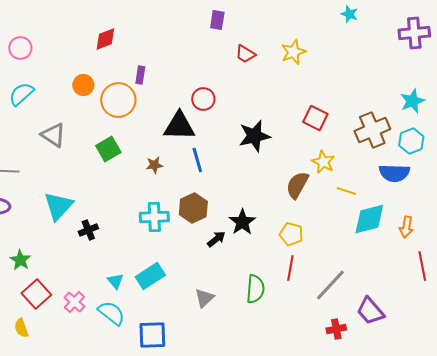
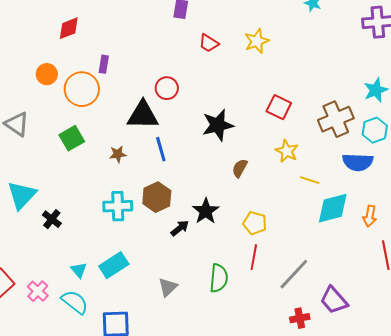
brown semicircle: (297, 185) -> (240, 168), moved, size x0.7
black cross: (88, 230) -> (52, 219), turned -30

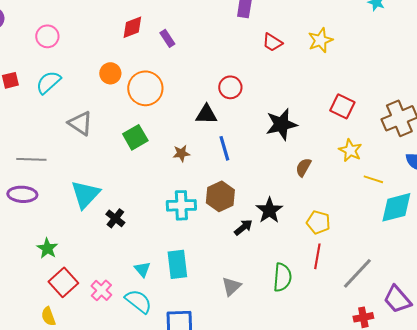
purple rectangle: (104, 64) -> (167, 38), moved, turned -42
black triangle: (143, 115) -> (206, 114), size x0.7
cyan rectangle: (114, 265) -> (177, 264), turned -64

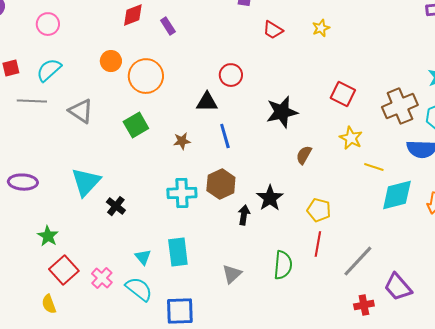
yellow star: (320, 40) -> (321, 28), size x0.7
gray line: (31, 159) -> (32, 101), moved
black arrow: (243, 227) -> (244, 215), turned -42

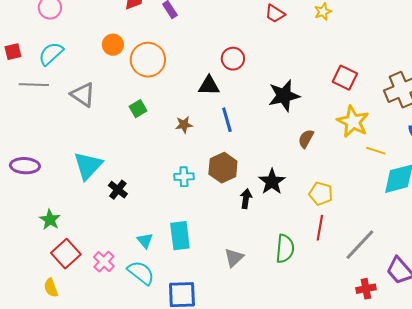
green square: (136, 125) -> (138, 109), size x0.7
yellow star: (351, 138) -> (353, 122), size x1.4
cyan cross: (182, 193) -> (184, 177), size x0.7

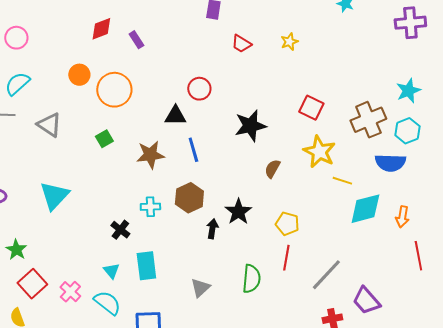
brown star: (184, 125) -> (150, 155), size x1.6
black cross: (118, 190) -> (120, 230), moved

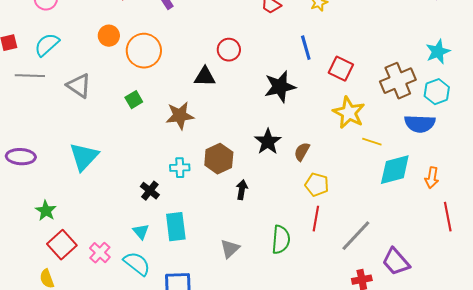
blue line: (193, 150) -> (306, 48), moved
brown semicircle: (272, 169) -> (302, 152), moved
black star: (238, 212) -> (268, 142), moved

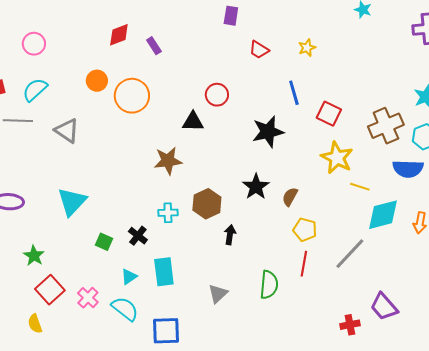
green square: (134, 100) -> (104, 242), moved, turned -36
cyan triangle: (141, 232) -> (129, 277), turned 36
gray line: (356, 236) -> (350, 254), moved

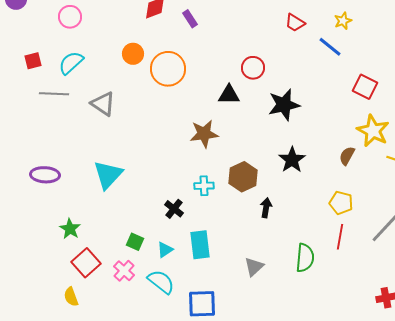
blue line: (294, 93) -> (330, 47), moved, turned -35
black star: (268, 132) -> (284, 105), moved
brown semicircle: (290, 197) -> (347, 156), moved
green square: (104, 242) -> (135, 242), moved

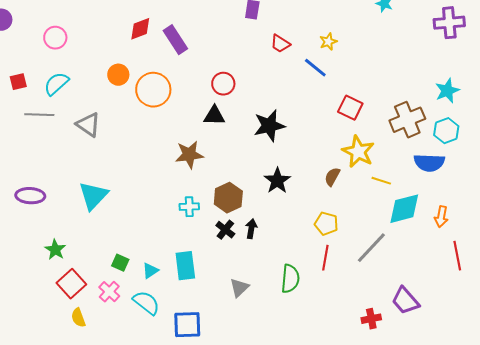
purple rectangle: (190, 19) -> (175, 40), size x1.6
red circle: (253, 68) -> (223, 84), moved
black cross: (174, 209) -> (225, 230), moved
yellow semicircle: (71, 297) -> (78, 318), moved

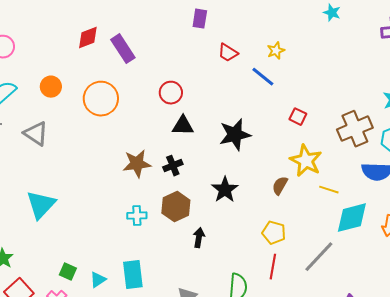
orange circle: (118, 75) -> (51, 87), moved
red square: (350, 108) -> (298, 117), size x0.7
black triangle: (214, 116) -> (183, 126), moved
black star: (269, 126) -> (235, 135), moved
black cross: (225, 230) -> (173, 166), moved, turned 30

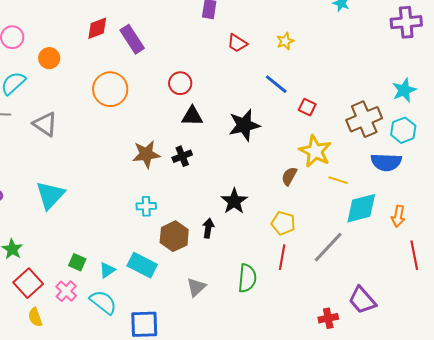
blue line: (263, 77) -> (276, 84), moved
orange circle: (51, 87) -> (49, 58), moved
black star: (225, 190) -> (234, 201), moved
brown hexagon: (176, 207) -> (174, 236), moved
cyan rectangle: (133, 275) -> (142, 265), turned -56

